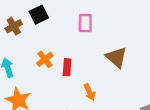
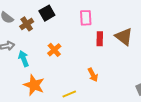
brown triangle: (116, 57) -> (124, 37), moved
red rectangle: (67, 67) -> (100, 39), moved

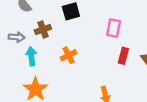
brown cross: (27, 24) -> (43, 30), moved

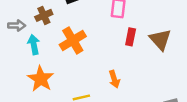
orange cross: (69, 55) -> (73, 40), size x1.5

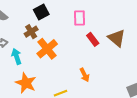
brown cross: (44, 15) -> (31, 32), moved
red rectangle: (131, 37) -> (93, 39), turned -40

